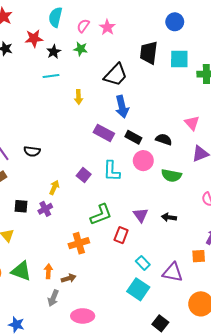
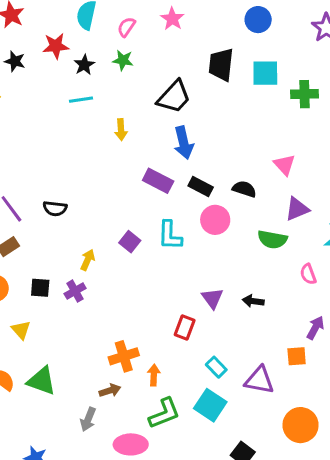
pink star: (107, 27) -> (172, 19), moved
green semicircle: (171, 175) -> (272, 239), moved
green L-shape: (101, 215) -> (164, 413), moved
orange cross: (79, 243) -> (124, 356), moved
orange arrow: (48, 271) -> (154, 375), moved

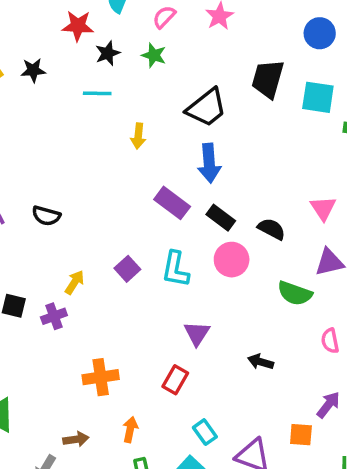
black star: (15, 61) -> (33, 70), moved, turned -30
purple triangle: (212, 298) -> (197, 333), moved
orange cross: (124, 356) -> (101, 377), moved

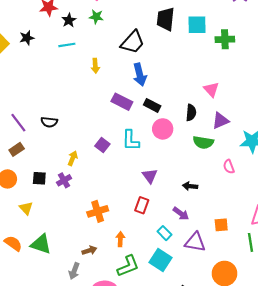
black semicircle: (271, 229) -> (191, 113), moved, turned 77
purple arrow: (328, 405) -> (181, 214), moved, turned 98

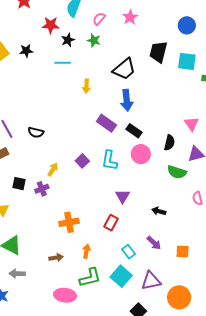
purple arrow: (181, 214) -> (154, 243), moved
purple triangle: (195, 242) -> (151, 281), moved, turned -30
gray arrow: (74, 271) -> (17, 274), moved, turned 63

